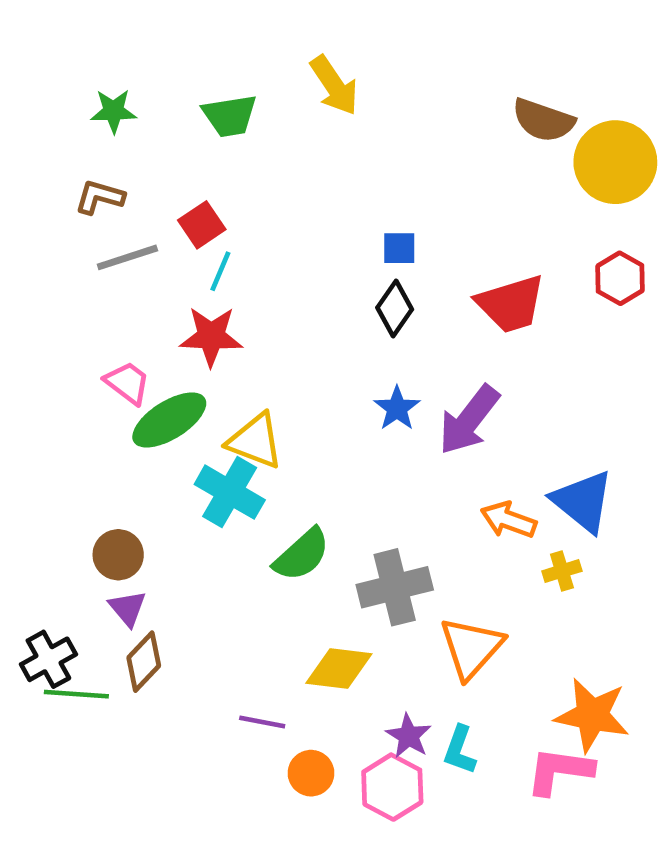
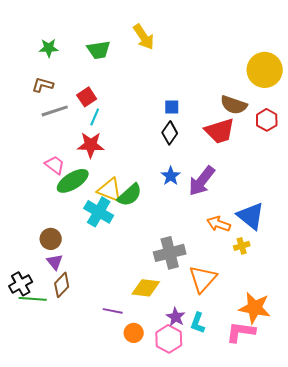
brown semicircle: (543, 120) -> (234, 105), moved
green semicircle: (302, 555) -> (130, 195), moved

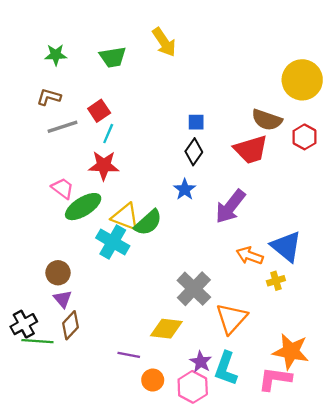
blue star: (171, 176) -> (185, 189), moved
gray cross: (170, 253) -> (194, 289), turned -32
cyan L-shape: (198, 323) -> (226, 369), size x1.4

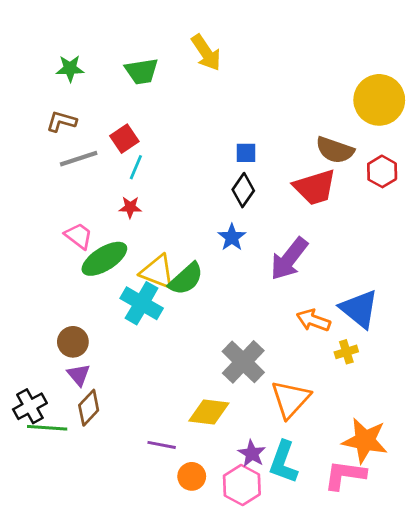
red star: (104, 165) -> (130, 207), size x0.6

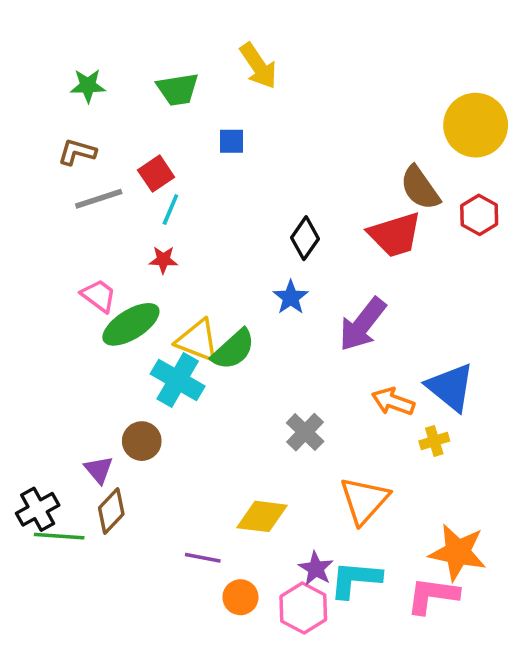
brown semicircle: (335, 150) -> (420, 188), turned 36
blue square: (246, 153) -> (231, 141), moved
brown circle: (73, 342) -> (142, 441), moved
gray cross: (243, 362) -> (305, 432), moved, size x0.7
cyan L-shape: (283, 462) -> (355, 579), turned 75

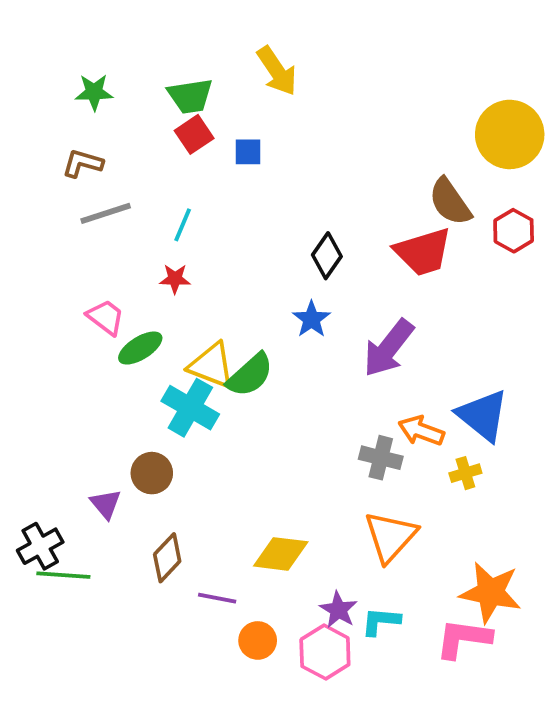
red square: (156, 174) -> (194, 134), moved
green ellipse: (131, 324) -> (140, 348), size x0.7
gray cross: (305, 432) -> (381, 458), moved, turned -30
brown diamond: (111, 511) -> (167, 558), moved
cyan L-shape: (355, 579) -> (381, 621), size x0.7

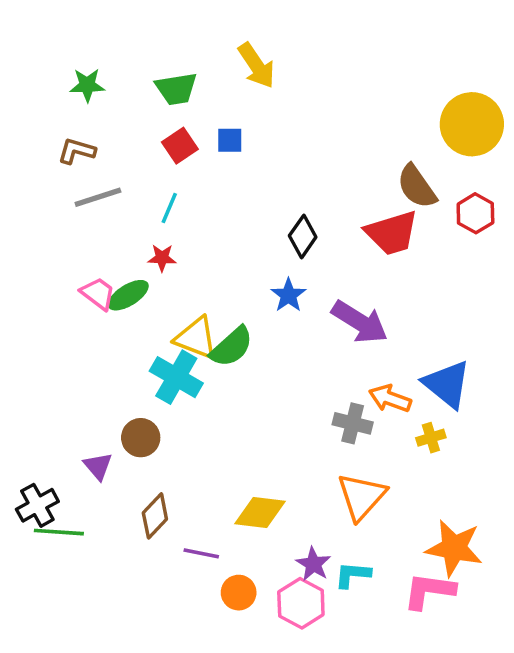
red square: (194, 134) -> (180, 146), moved
green ellipse: (140, 348) -> (128, 295), moved
purple arrow: (388, 348) -> (360, 322), turned -96

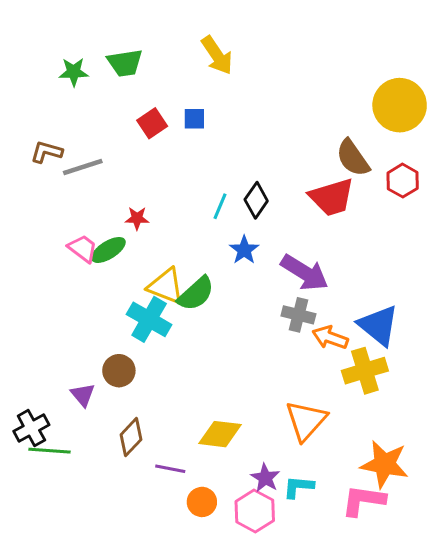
green trapezoid: (176, 89) -> (125, 63), moved
brown L-shape: (77, 151) -> (46, 152), moved
cyan line: (169, 208) -> (220, 206), moved
gray cross: (353, 423) -> (298, 315), moved
yellow cross: (431, 438) -> (365, 371), size x1.8

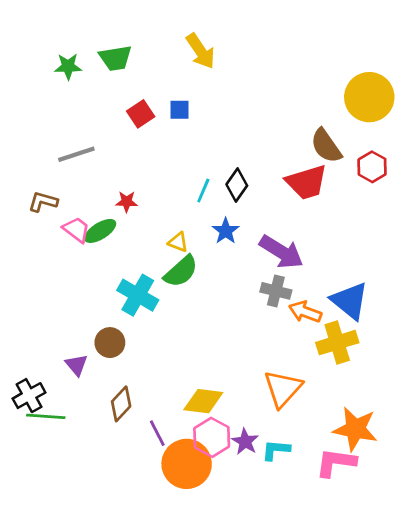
brown L-shape: (46, 152) -> (43, 202), moved
yellow triangle: (166, 286) -> (178, 242), moved, size x0.6
purple line: (170, 469) -> (157, 433), turned 52
orange circle: (202, 502) -> (187, 464), size x1.8
pink hexagon: (255, 511) -> (212, 437), moved

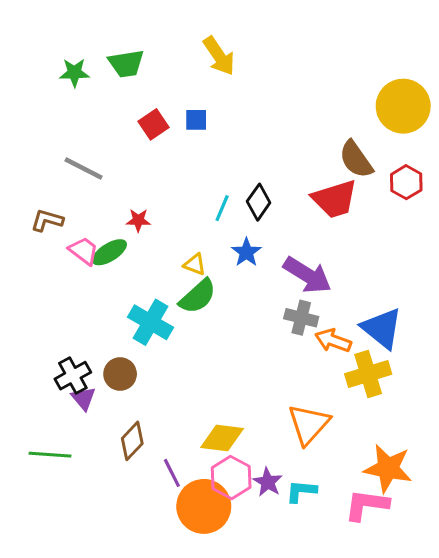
gray line: (76, 154) -> (84, 169), turned 45
black cross: (29, 396) -> (73, 376), moved

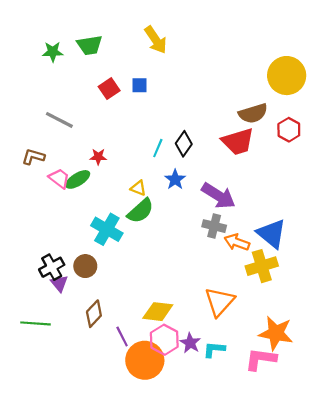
brown semicircle: (356, 159) -> (253, 113), turned -72

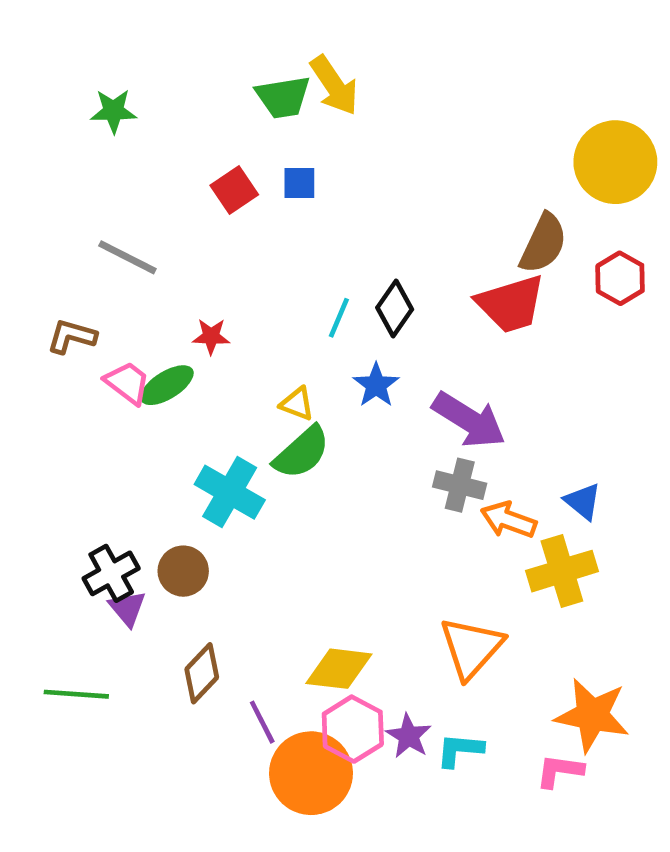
green trapezoid: (90, 45) -> (283, 97), moved
brown semicircle: (253, 113) -> (543, 243), turned -48
blue triangle: (271, 234) -> (583, 501), size x0.6
pink L-shape: (261, 359) -> (560, 771), size x0.7

